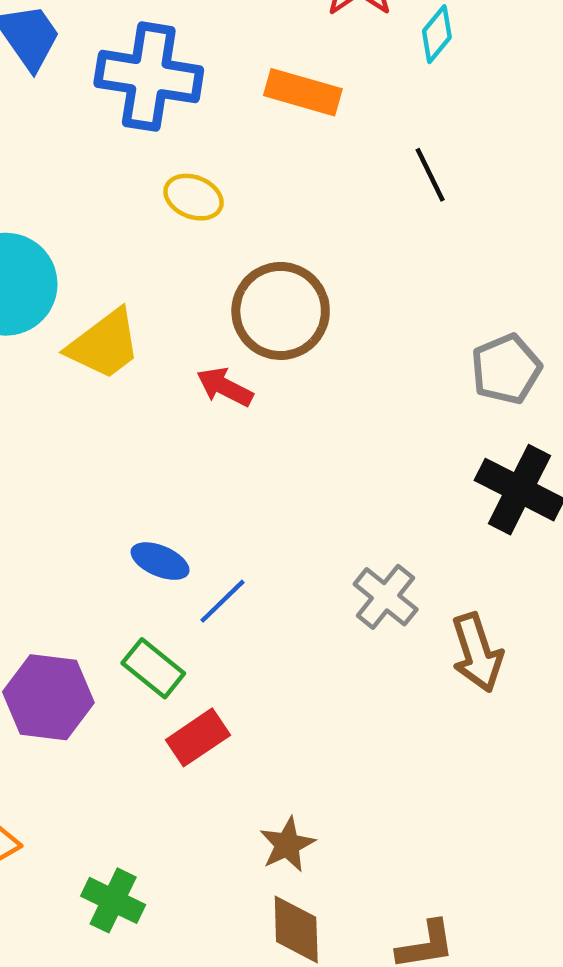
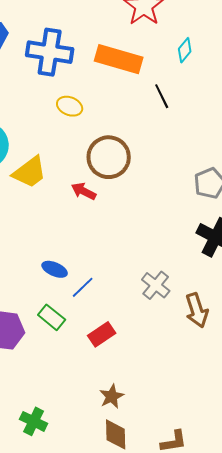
cyan diamond: (437, 34) -> (185, 50), moved
orange rectangle: (303, 92) -> (119, 59), size x1.4
black line: (430, 175) -> (162, 96), moved
red rectangle: (198, 737) -> (102, 334), moved

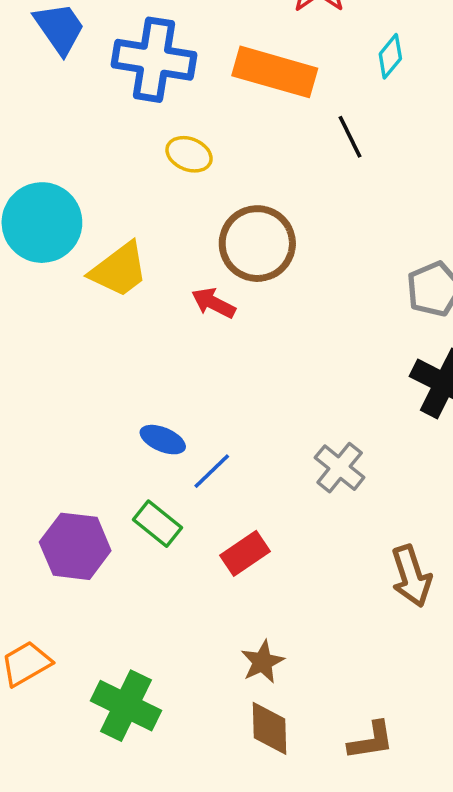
brown arrow: (197, 310) -> (411, 576), moved
green cross: (34, 421) -> (126, 706), size x1.4

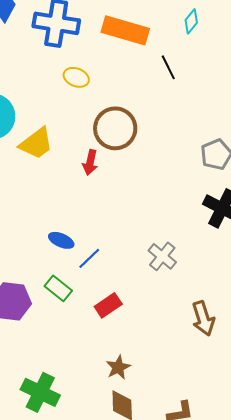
red arrow: (214, 303) -> (90, 162), turned -105

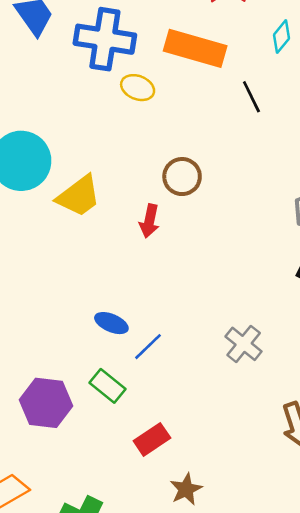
yellow ellipse: (76, 77) -> (138, 88), moved
brown circle: (115, 128) -> (182, 177), size x0.7
red rectangle: (108, 305) -> (152, 439), moved

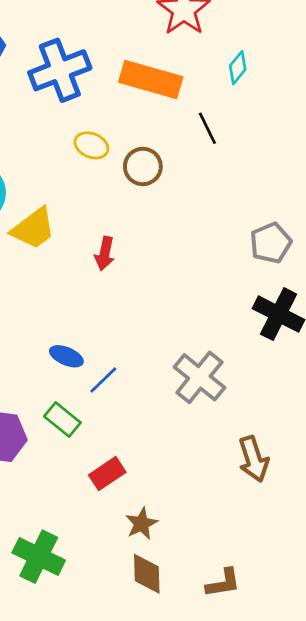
blue cross: (105, 39) -> (60, 70), turned -30
yellow ellipse: (138, 88) -> (91, 145), moved
brown circle: (182, 177) -> (143, 166), moved
gray cross: (244, 344) -> (199, 377), size x1.4

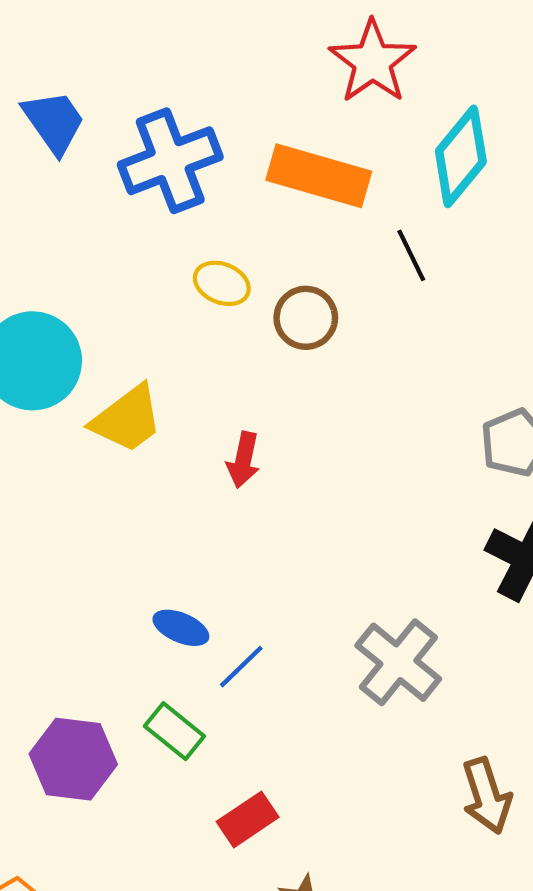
cyan diamond: (238, 68) -> (461, 156), size x1.8

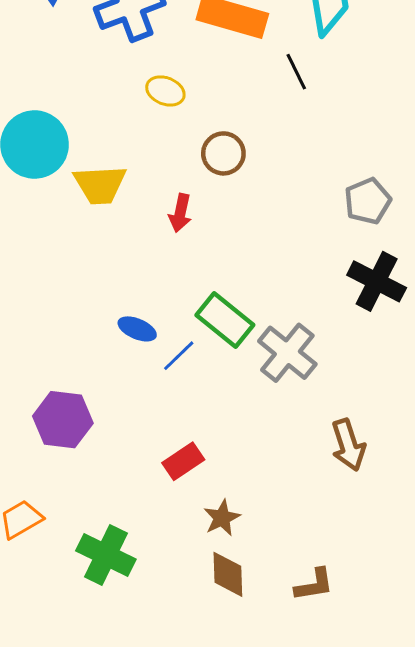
brown circle: (306, 318) -> (223, 153), moved
yellow trapezoid: (127, 419) -> (100, 185), turned 34
green rectangle: (174, 731) -> (225, 320), moved, size x1.4

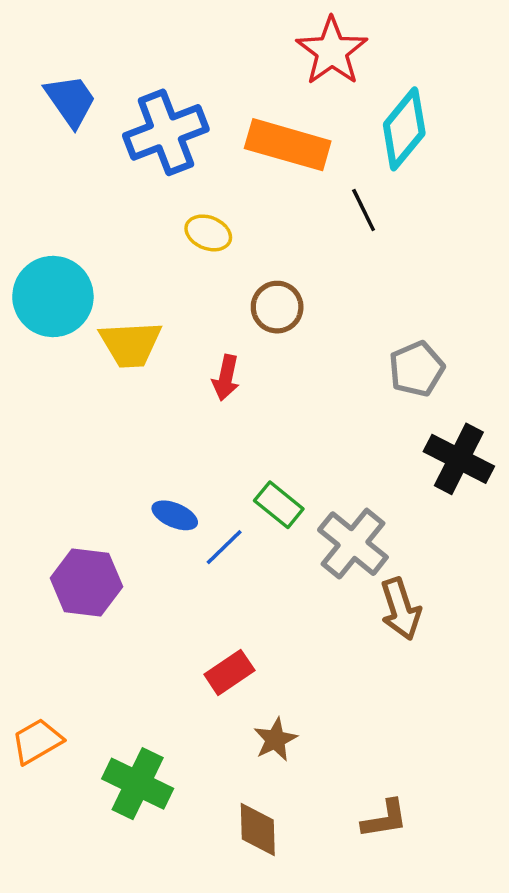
gray pentagon: (368, 201) -> (417, 369), moved
green rectangle: (225, 320) -> (279, 505), size x0.7
purple hexagon: (63, 420) -> (86, 582), moved
brown arrow: (348, 445) -> (401, 609), moved
brown diamond: (228, 574) -> (258, 830), moved

